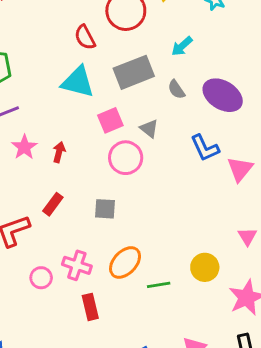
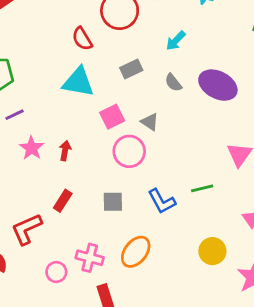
gray rectangle: (134, 72) -> (131, 69), size x0.6
blue L-shape: (205, 148) -> (162, 201), moved
green line: (159, 285) -> (202, 188), moved

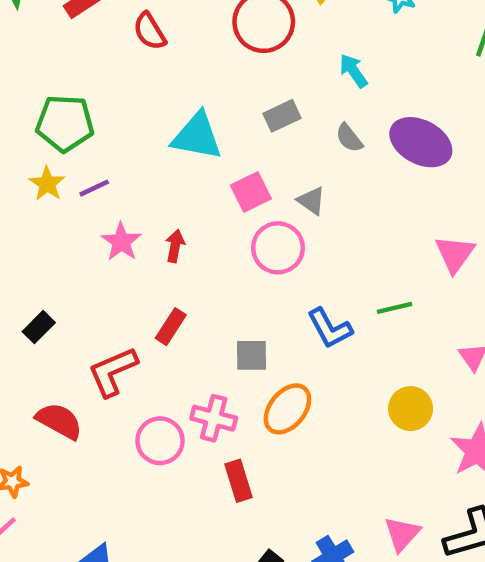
red semicircle: (82, 39) -> (150, 31), moved
cyan arrow: (176, 41) -> (353, 71), turned 100
gray square: (113, 202) -> (251, 355), moved
pink circle: (56, 272) -> (160, 441), size x1.4

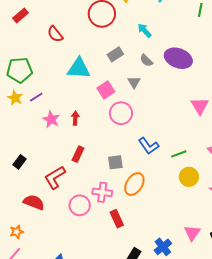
red semicircle: (150, 31) -> (55, 34), moved
gray triangle: (311, 201) -> (134, 82), moved, turned 32
green line: (395, 308) -> (179, 154), moved

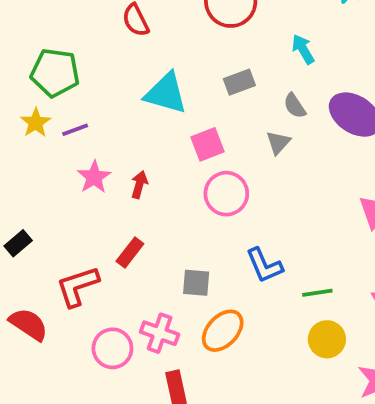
gray triangle: (134, 82) -> (278, 143), moved

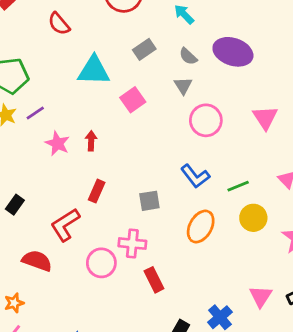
pink circle: (226, 194) -> (206, 120), moved
orange ellipse: (223, 331) -> (201, 227), moved

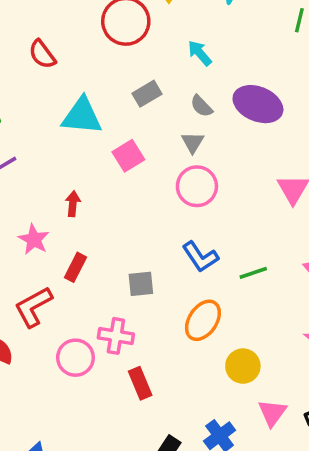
pink circle: (206, 120) -> (197, 186), moved
pink star: (57, 143) -> (34, 239), moved
yellow circle: (253, 218) -> (243, 366), moved

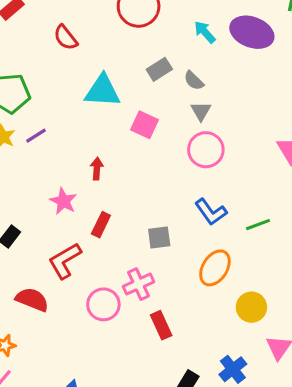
purple ellipse: (258, 104) -> (252, 32), moved
gray semicircle: (201, 106) -> (194, 81), moved
pink square: (128, 156) -> (145, 125), turned -32
pink cross: (116, 336) -> (139, 284), turned -32

